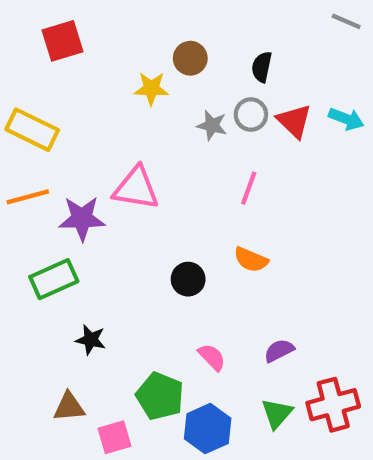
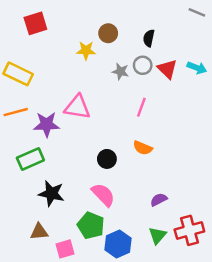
black star: (91, 340) -> (51, 193), size x1.5
pink semicircle: (212, 357) -> (103, 195), moved, size x1.5

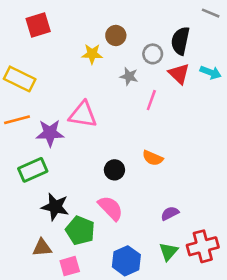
black semicircle: (149, 38) -> (180, 41), moved, size x1.5
gray circle: (143, 65) -> (153, 54), moved
pink line: (141, 107) -> (151, 100), moved
green pentagon: (91, 226) -> (80, 230), moved

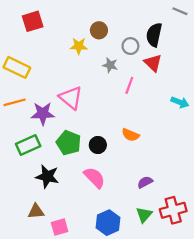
cyan arrow: (211, 72) -> (180, 102), moved
pink triangle: (83, 115) -> (71, 98), turned 30
green pentagon: (80, 230) -> (69, 143), moved

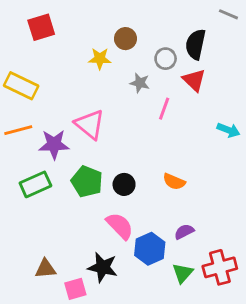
orange semicircle: (130, 135) -> (174, 182), moved
black star: (47, 176) -> (103, 267), moved
blue hexagon: (108, 223) -> (150, 249), moved

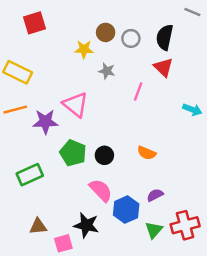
gray circle: (166, 59) -> (131, 38), moved
gray star: (140, 83) -> (107, 71), moved
green rectangle: (35, 184) -> (30, 175), moved

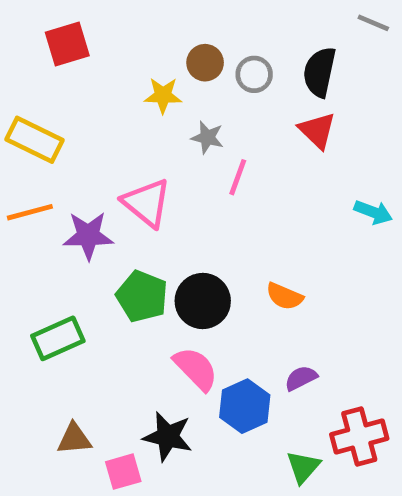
pink line: (138, 91) -> (238, 177), moved
black circle: (104, 155) -> (203, 301), size x1.5
green triangle: (154, 230) -> (303, 467), moved

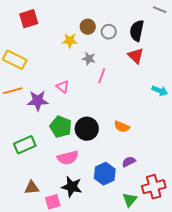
pink triangle: (147, 203) -> (63, 87), size x0.6
pink semicircle: (196, 369) -> (68, 158), moved, turned 120

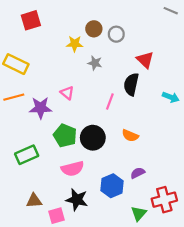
black semicircle: (137, 31) -> (131, 84), moved
pink line: (102, 76) -> (110, 101), moved

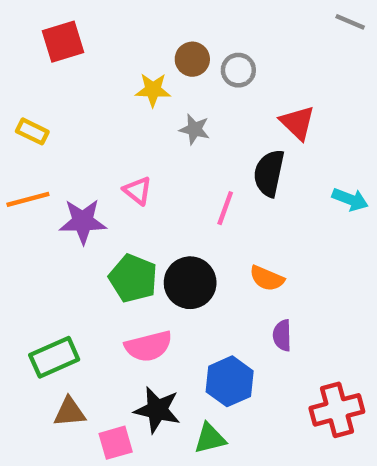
yellow rectangle: (16, 64) -> (32, 131), size x0.6
green rectangle: (27, 155) -> (54, 357), moved
purple semicircle: (138, 173) -> (282, 335), moved, turned -64
green triangle: (139, 214) -> (210, 438), moved, turned 35

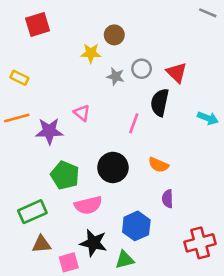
gray circle: (238, 70) -> (142, 69), moved
green pentagon: (133, 278) -> (65, 175), moved

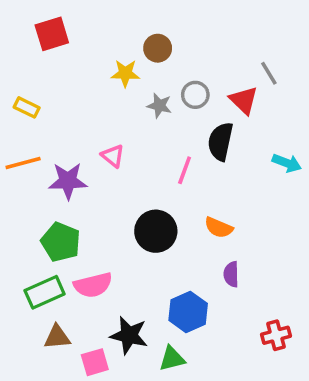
gray line: (208, 13) -> (269, 73), moved, turned 36
green pentagon: (65, 175) -> (61, 242), moved
pink semicircle: (88, 205) -> (93, 285), moved
red cross: (200, 243) -> (276, 335), size x0.7

